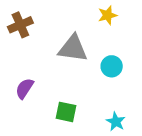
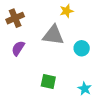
yellow star: (107, 15) -> (66, 11), moved
purple semicircle: (25, 88) -> (18, 48), moved

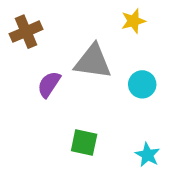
yellow star: (66, 11) -> (133, 21), moved
purple semicircle: (18, 48) -> (49, 84), moved

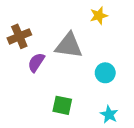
brown cross: (26, 32) -> (19, 36), moved
cyan circle: (142, 84) -> (105, 73), moved

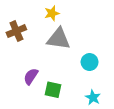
yellow star: (99, 16) -> (52, 13), moved
purple semicircle: (36, 62) -> (31, 76), moved

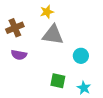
purple semicircle: (31, 76) -> (19, 55), moved, turned -112
green square: (53, 90) -> (58, 81), moved

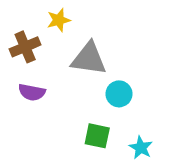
yellow star: (47, 12) -> (59, 20), moved
cyan circle: (81, 56) -> (119, 94), moved

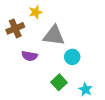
purple semicircle: (32, 92) -> (29, 56), moved
green square: (97, 136) -> (59, 82), turned 35

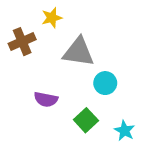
purple semicircle: (29, 56) -> (46, 99), moved

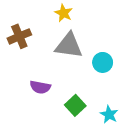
yellow star: (52, 18) -> (64, 13), moved, turned -30
cyan circle: (105, 83) -> (103, 62), moved

